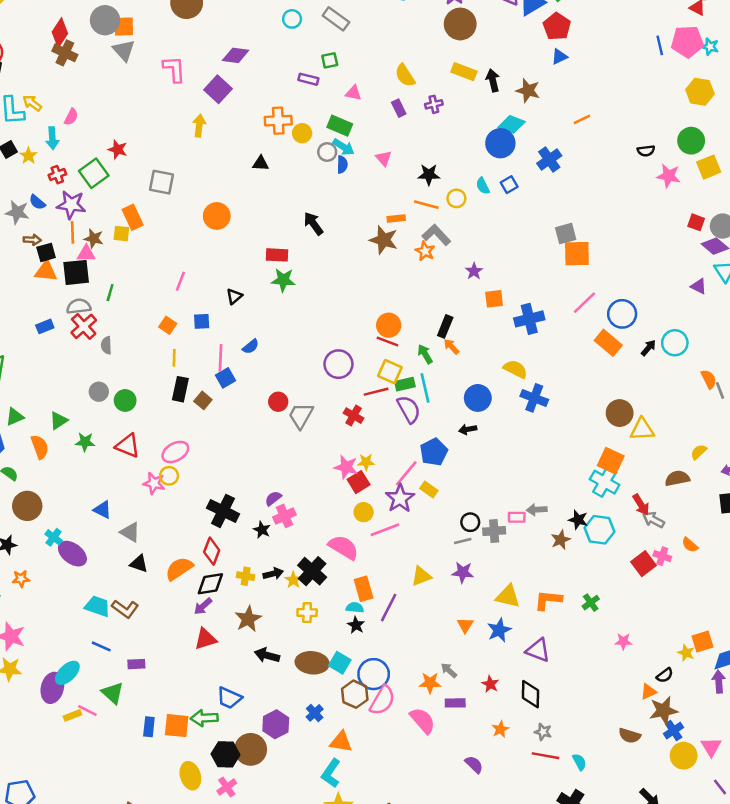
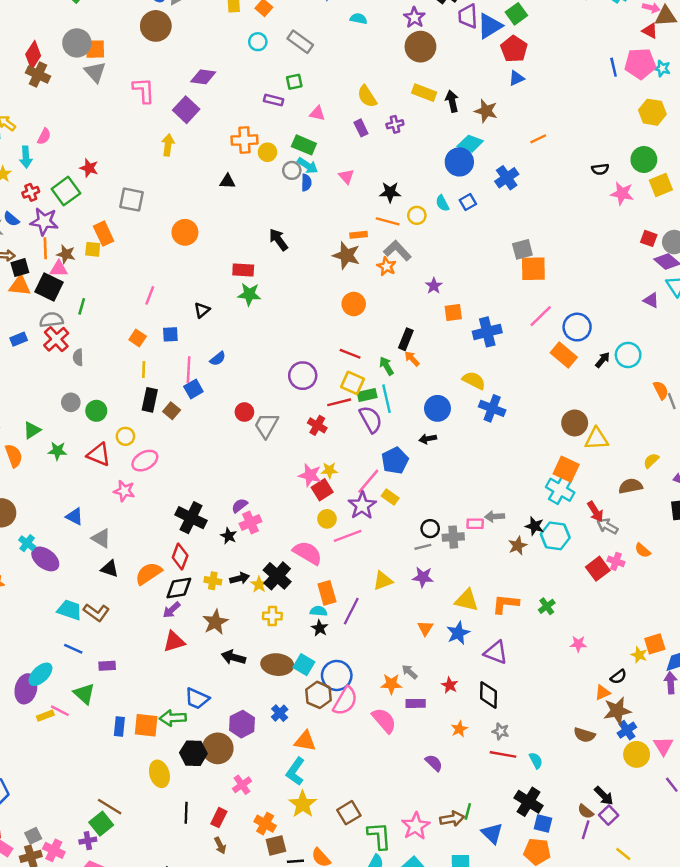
black square: (76, 272) -> (49, 287), turned 32
orange circle: (389, 325) -> (354, 304), moved
yellow circle: (169, 476) -> (125, 436), moved
pink cross: (227, 787) -> (242, 785), moved

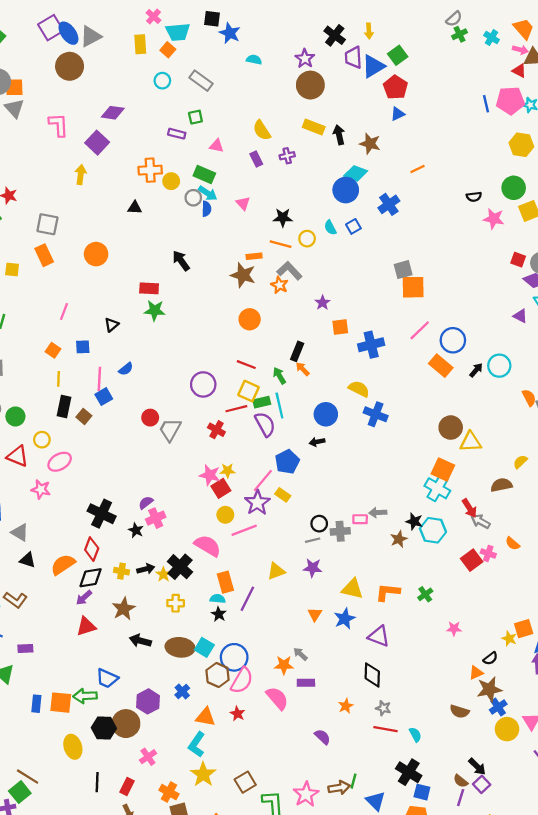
orange rectangle: (104, 234) -> (44, 255), moved
red star: (450, 685) -> (237, 714), moved

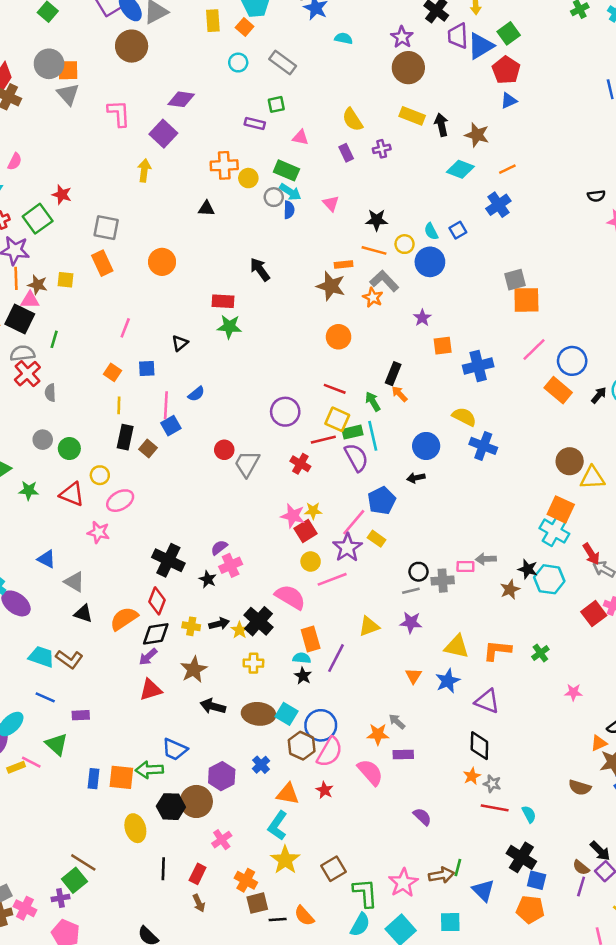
orange line: (418, 169) -> (507, 169), moved
blue circle: (346, 190) -> (430, 262), moved
orange star: (346, 706) -> (472, 776), moved

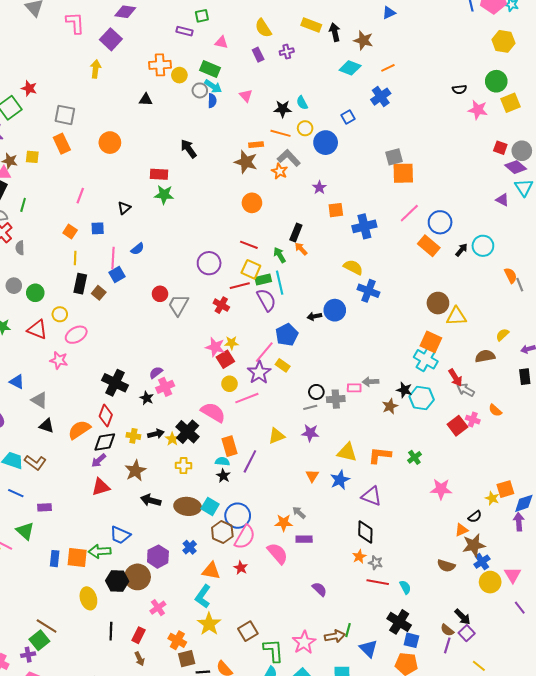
cyan semicircle: (431, 231) -> (302, 103), moved
blue circle: (426, 446) -> (335, 310), moved
pink star: (573, 692) -> (441, 489), size x1.5

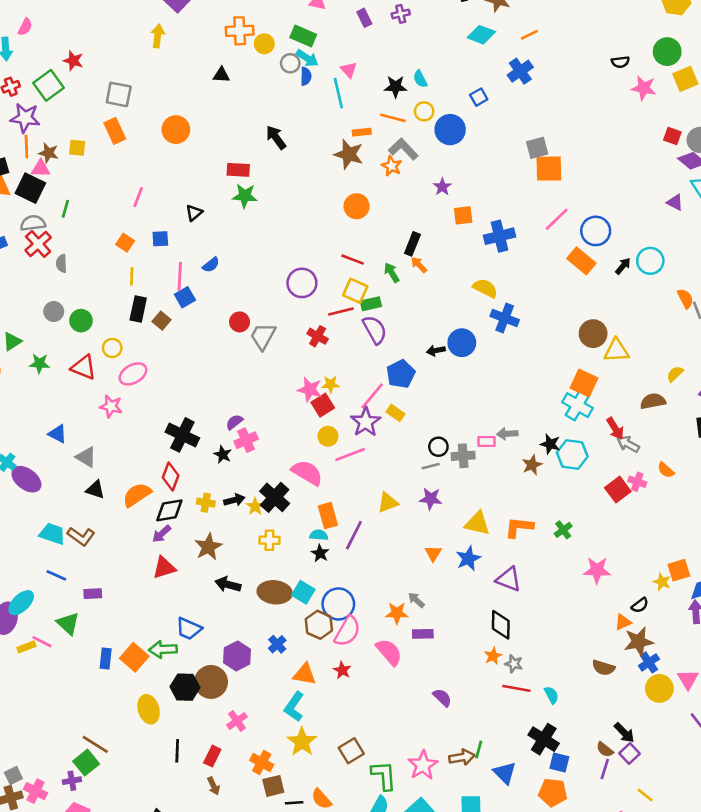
cyan line: (280, 283) -> (338, 93), moved
orange square: (77, 558) -> (134, 657), turned 35

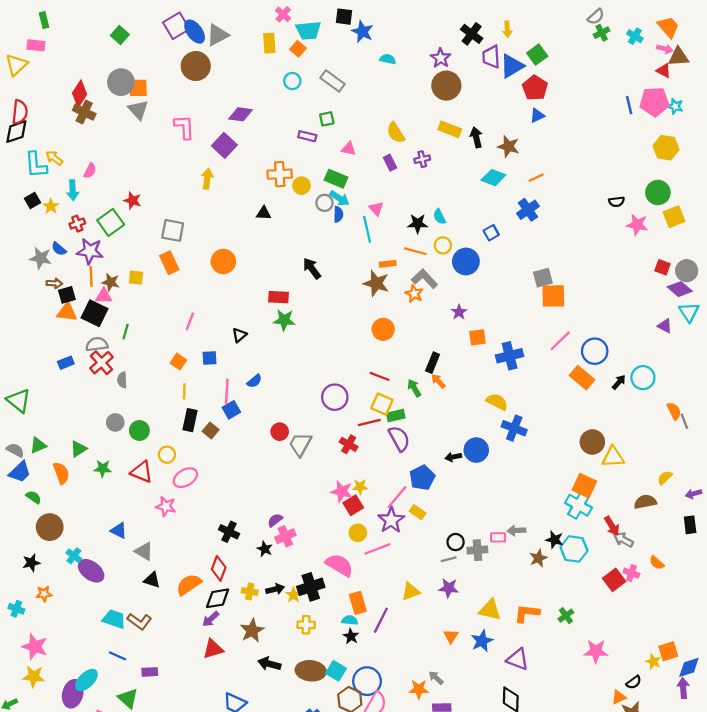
black cross: (182, 435) -> (229, 532), size x0.7
black cross: (275, 497) -> (311, 587), turned 30

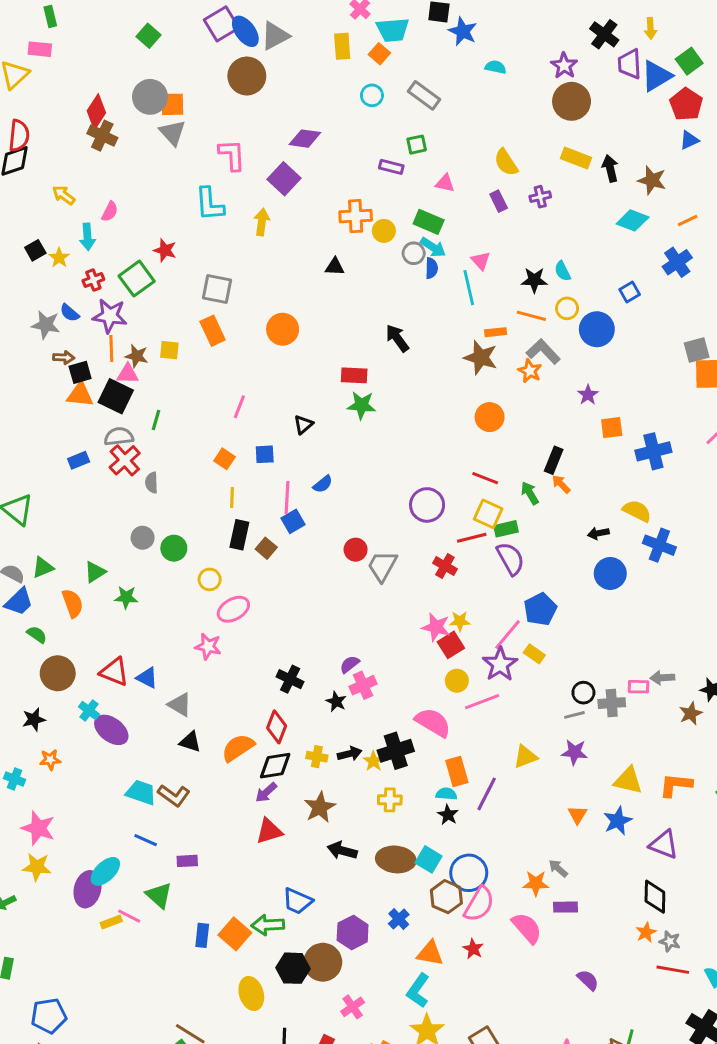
cyan L-shape: (36, 165) -> (210, 204), moved
black arrow: (453, 457) -> (598, 533), moved
red triangle: (142, 472) -> (114, 672), moved

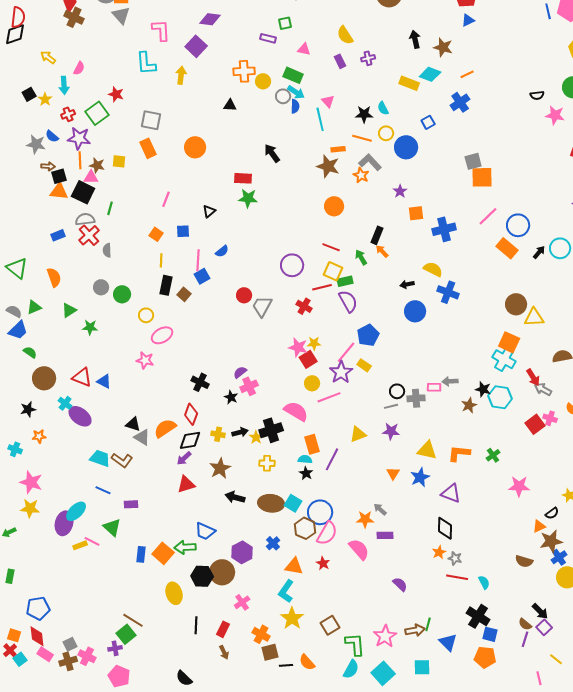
yellow rectangle: (576, 158) -> (409, 83), moved
orange semicircle: (73, 603) -> (54, 277), moved
gray triangle: (180, 705) -> (142, 437), moved

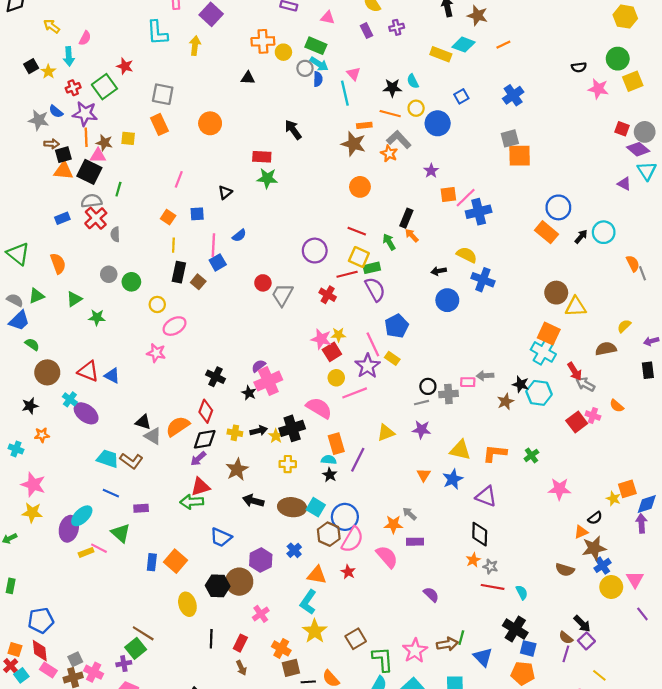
blue cross: (460, 102) -> (513, 95), moved
pink line: (488, 216) -> (466, 198), moved
pink line: (346, 352) -> (373, 344), turned -65
pink cross: (249, 386) -> (268, 381), size x1.4
green arrow: (185, 547) -> (192, 502), moved

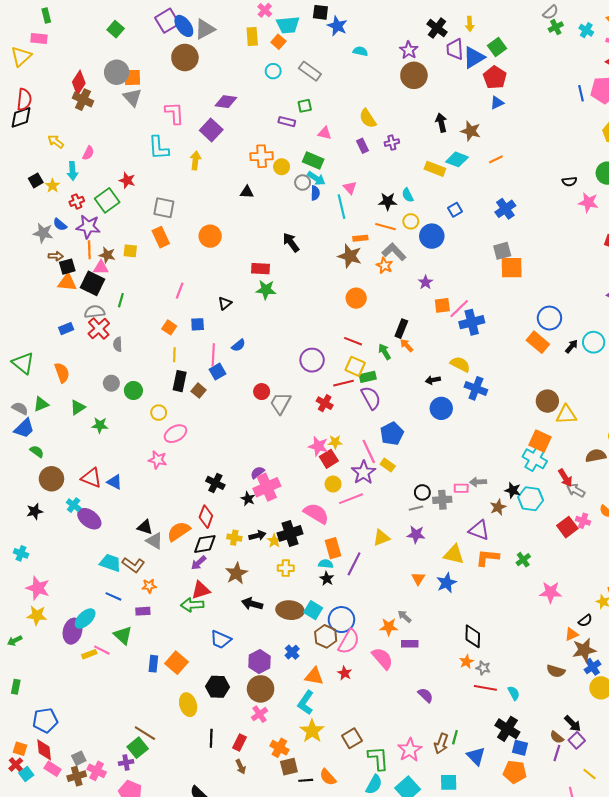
orange star: (42, 435) -> (149, 586), moved
purple triangle: (486, 496) -> (479, 530), moved
brown circle: (239, 582) -> (261, 689), moved
brown arrow: (447, 644) -> (441, 744), turned 120

